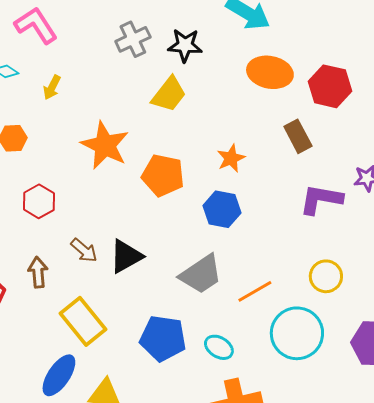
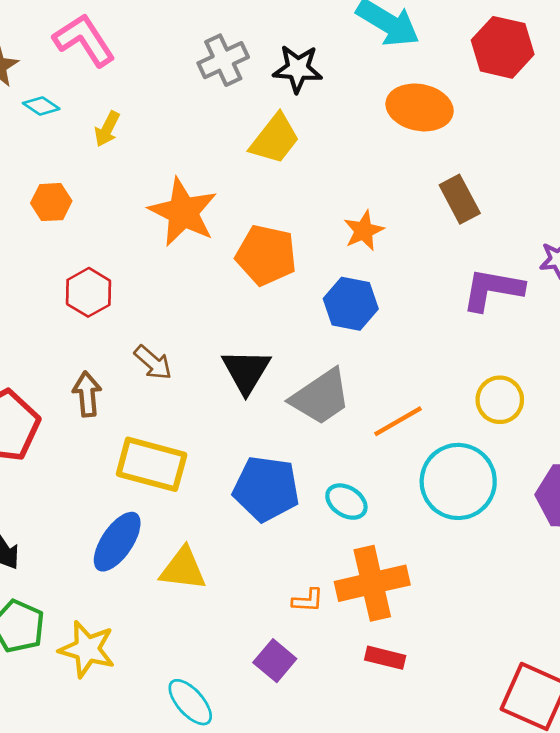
red hexagon: (330, 86) -> (503, 47), moved
black triangle: (126, 256) -> (246, 371), moved, turned -30
yellow rectangle: (83, 321) -> (152, 464), turned -36

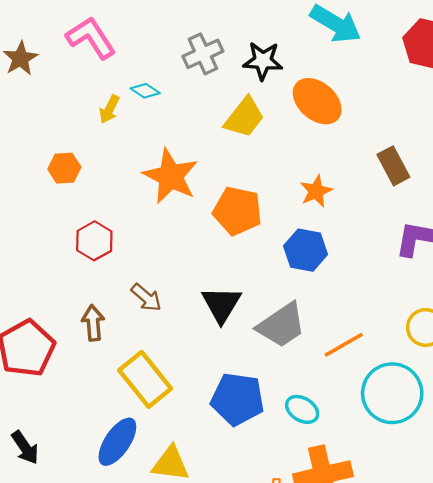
cyan diamond: (41, 106) -> (145, 91), moved
orange ellipse: (420, 107) -> (317, 101), moved, turned 30
yellow rectangle: (152, 464) -> (145, 379), turned 36

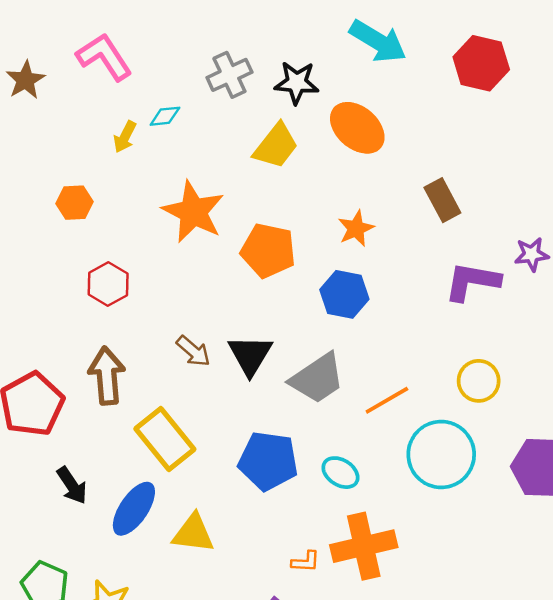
cyan diamond: (145, 91) -> (165, 116), turned -40
brown arrow: (146, 297) -> (193, 351), moved
brown arrow: (93, 323) -> (107, 376), size x1.4
black arrow: (25, 448) -> (72, 485), moved

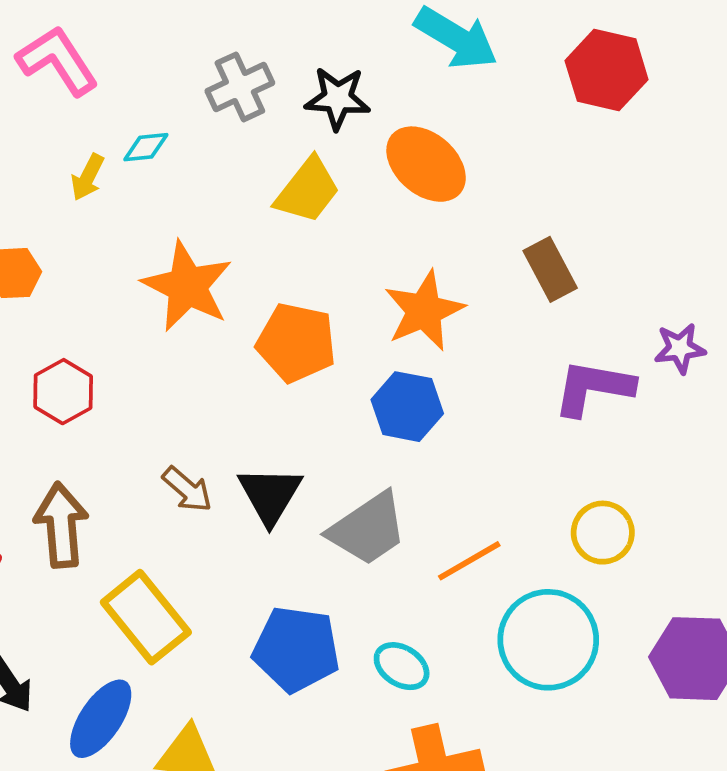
orange star: (356, 229) -> (424, 311), size x1.5

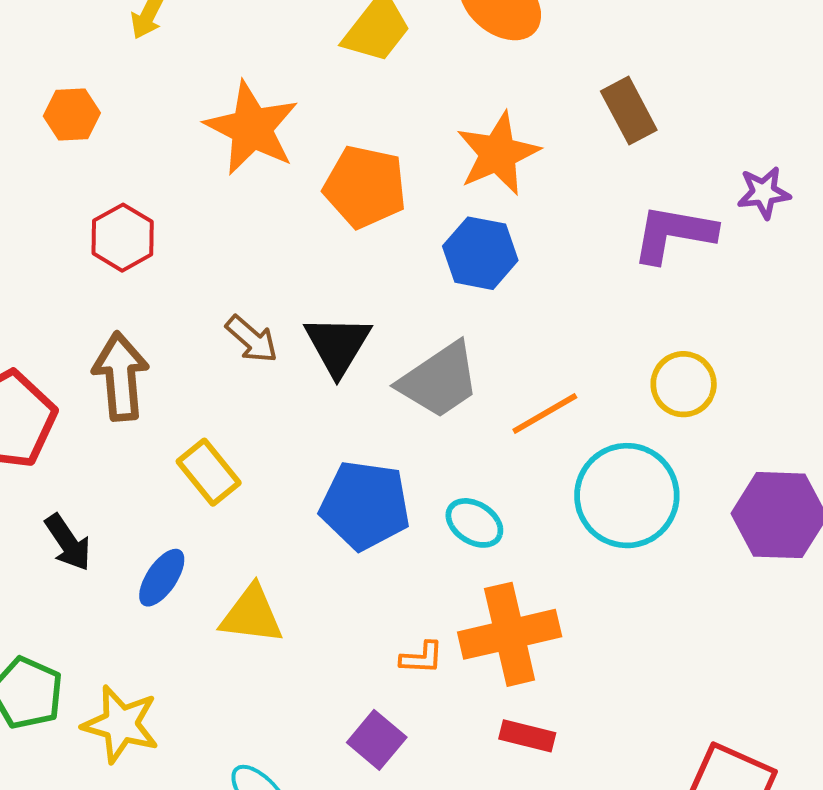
yellow rectangle: (146, 617) -> (209, 472), size x0.7
blue ellipse: (101, 719) -> (162, 578), size x0.7

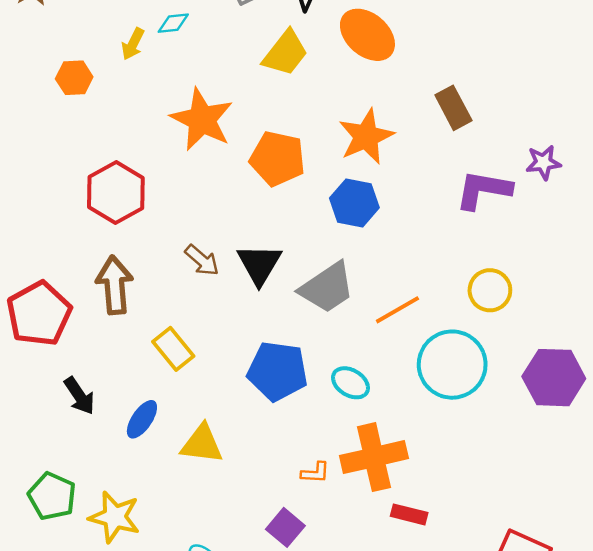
orange hexagon: (72, 114) -> (74, 78), moved
red hexagon: (123, 238) -> (116, 193), size x1.4
red rectangle: (527, 736) -> (409, 514), moved

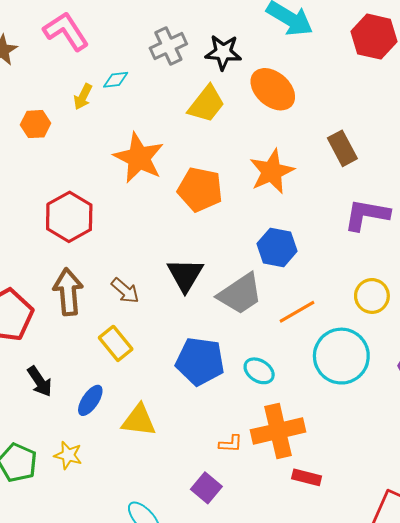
blue hexagon: (354, 203) -> (277, 247), moved
brown arrow: (202, 260) -> (125, 291), moved
yellow star: (115, 517) -> (68, 455), moved, size x0.7

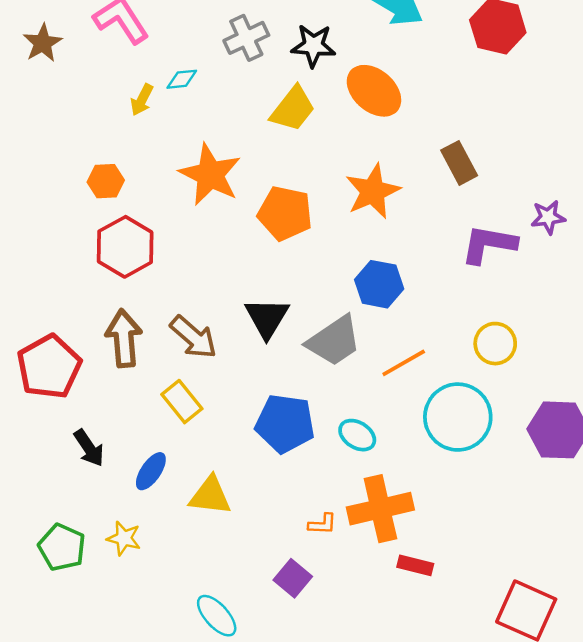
orange hexagon: (35, 124) -> (106, 181), moved
brown arrow: (125, 291) -> (193, 337), size x1.4

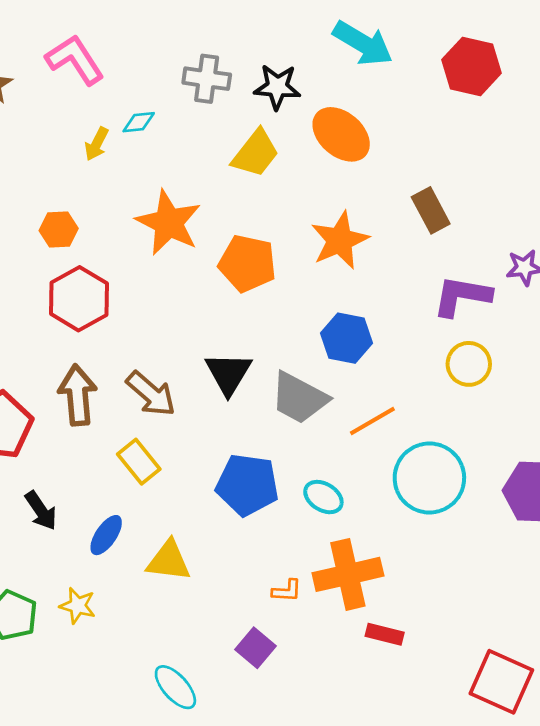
gray cross: (246, 38) -> (207, 79), turned 33
gray trapezoid: (334, 341) -> (299, 398), turned 62
yellow circle: (495, 344) -> (469, 364), moved

